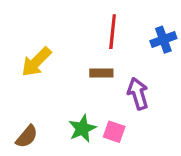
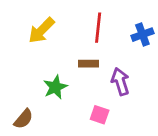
yellow arrow: (36, 62) -> (41, 30), moved
green star: (82, 129) -> (55, 87), moved

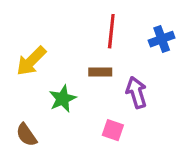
yellow arrow: (41, 30) -> (31, 61), moved
brown semicircle: (23, 119) -> (26, 135), turned 105

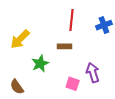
purple arrow: (136, 92) -> (93, 73), moved

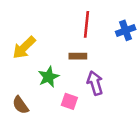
purple arrow: (93, 73) -> (95, 83), moved
pink square: (73, 84) -> (69, 101), moved

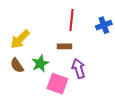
pink square: (69, 101) -> (57, 84), size x1.5
brown semicircle: (20, 105) -> (17, 65), moved

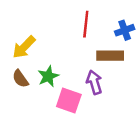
brown rectangle: (64, 46) -> (110, 56), moved, size x1.5

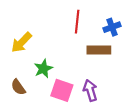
brown semicircle: (20, 79) -> (18, 87), moved
purple arrow: (94, 82) -> (90, 90), moved

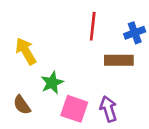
yellow arrow: (22, 42) -> (26, 51), turned 105

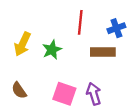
yellow arrow: (26, 51) -> (22, 44), turned -125
green star: (52, 83) -> (52, 50), moved

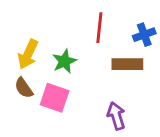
brown semicircle: (19, 90) -> (24, 88), moved
pink square: (64, 94) -> (55, 98), moved

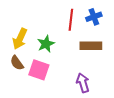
blue cross: (144, 35) -> (94, 17), moved

